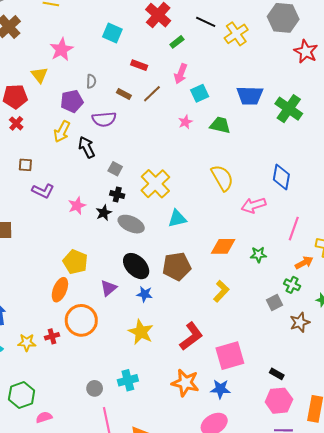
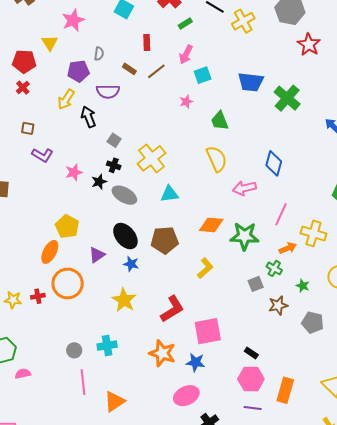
red rectangle: (139, 65) -> (147, 42), turned 63
green trapezoid: (220, 125) -> (220, 121), moved, turned -130
green star: (258, 255) -> (244, 236), size x1.8

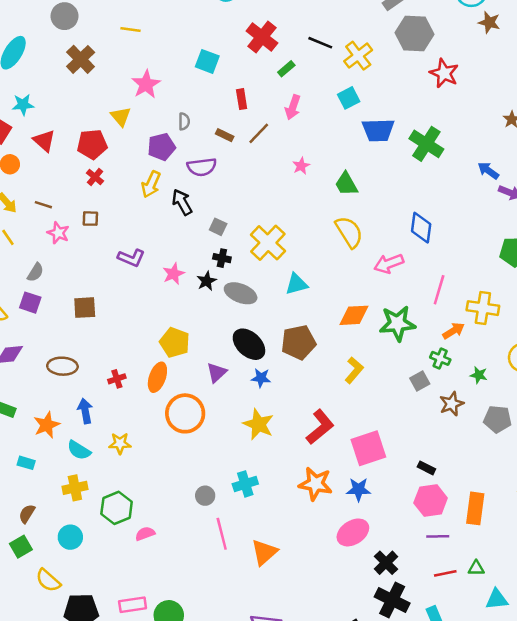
cyan square: (203, 75) -> (349, 98), moved
brown square: (28, 128) -> (90, 219), moved
red cross: (38, 296) -> (117, 379), moved

